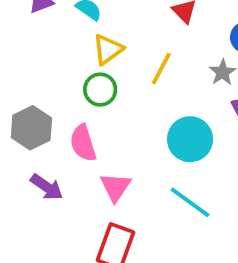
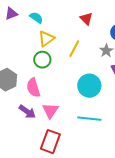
purple arrow: (47, 187) -> (27, 112), moved
cyan line: (190, 202) -> (89, 119), turned -30

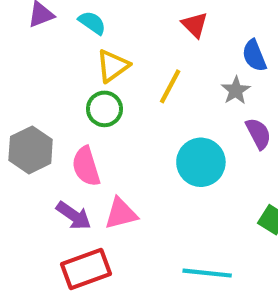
pink triangle: (50, 111) -> (121, 214), turned 42
cyan line: (89, 119) -> (207, 273), moved
red rectangle: (50, 142) -> (86, 269), moved, turned 50

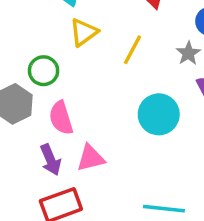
green circle: (104, 109) -> (44, 71), moved
purple arrow: (74, 216) -> (50, 160), turned 32

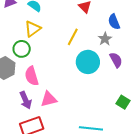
yellow triangle: (84, 32) -> (33, 29), moved
cyan circle: (159, 114) -> (88, 62), moved

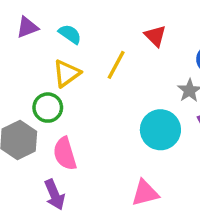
yellow line: (73, 37) -> (116, 65), moved
pink triangle: (49, 99) -> (145, 193), moved

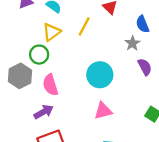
cyan circle: (160, 130) -> (100, 75), moved
purple arrow: (55, 195) -> (44, 112), turned -96

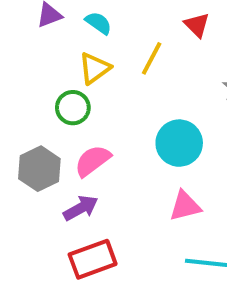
gray hexagon: (20, 76) -> (39, 169), moved
pink semicircle: (50, 85) -> (93, 161), turned 70

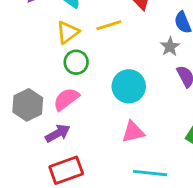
yellow line: (152, 58) -> (109, 25), turned 45
green circle: (73, 108) -> (76, 62), moved

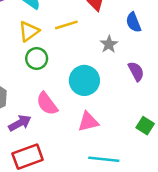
gray star: (170, 47) -> (109, 44), moved
pink semicircle: (66, 99) -> (47, 104), moved, turned -90

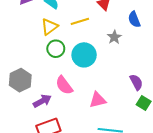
purple semicircle: (136, 71) -> (136, 82), moved
cyan circle: (84, 80) -> (84, 55), moved

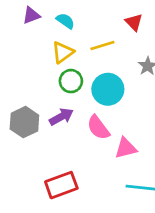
pink semicircle: (64, 85) -> (98, 128), moved
purple arrow: (42, 101) -> (61, 117), moved

